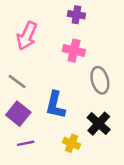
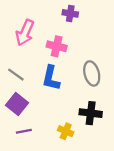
pink cross: (74, 51) -> (57, 46), moved
blue L-shape: (55, 105) -> (51, 78), moved
black cross: (99, 124) -> (91, 113), turned -35

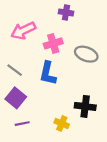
pink arrow: (25, 33) -> (23, 31), turned 40
pink cross: (57, 46) -> (53, 43), turned -30
gray ellipse: (92, 73) -> (86, 54), moved, turned -55

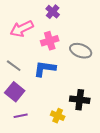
purple cross: (66, 12) -> (53, 12), moved, turned 32
blue L-shape: (48, 73) -> (45, 69), turned 85

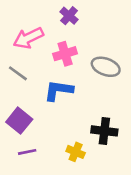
gray line: (14, 66) -> (18, 73), moved

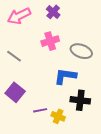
pink arrow: (28, 38) -> (19, 16), moved
blue L-shape: (59, 90) -> (65, 76), moved
purple line: (27, 152) -> (40, 110), moved

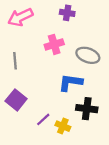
purple cross: (53, 12) -> (67, 13), moved, turned -32
gray line: (14, 56) -> (15, 61), turned 49
purple line: (40, 110) -> (43, 119), turned -32

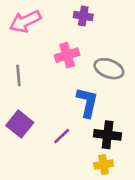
blue L-shape: (70, 82) -> (87, 102), turned 95
purple line: (43, 119) -> (62, 136), moved
yellow cross: (63, 126) -> (104, 165), moved, turned -32

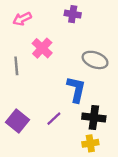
pink arrow: (25, 21) -> (22, 19), size x0.7
pink cross: (67, 55) -> (42, 48), moved, turned -30
purple square: (20, 124) -> (17, 121), moved

